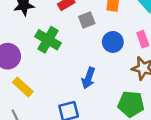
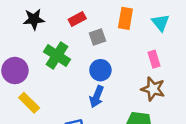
blue circle: (113, 42) -> (100, 70), moved

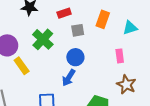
cyan triangle: (161, 23) -> (130, 28), turned 42
brown star: (153, 89) -> (126, 85), moved
yellow rectangle: (29, 103) -> (22, 66), moved

